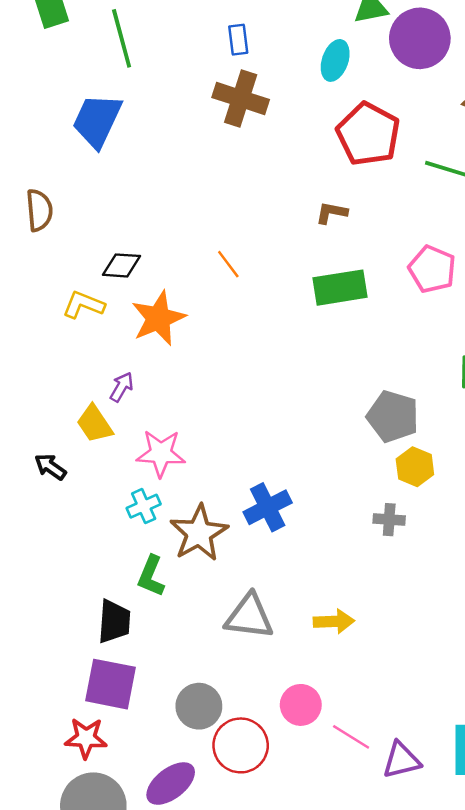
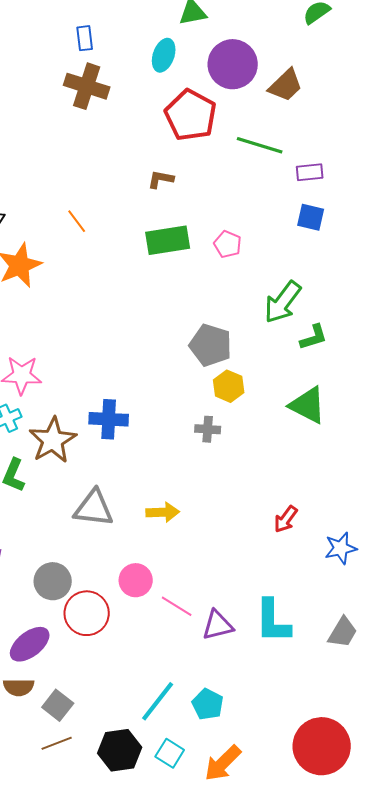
purple circle: (420, 38) -> (233, 64), moved
pink pentagon: (432, 269) -> (228, 244), moved, size x0.7
blue cross: (268, 507) -> (109, 419), turned 30

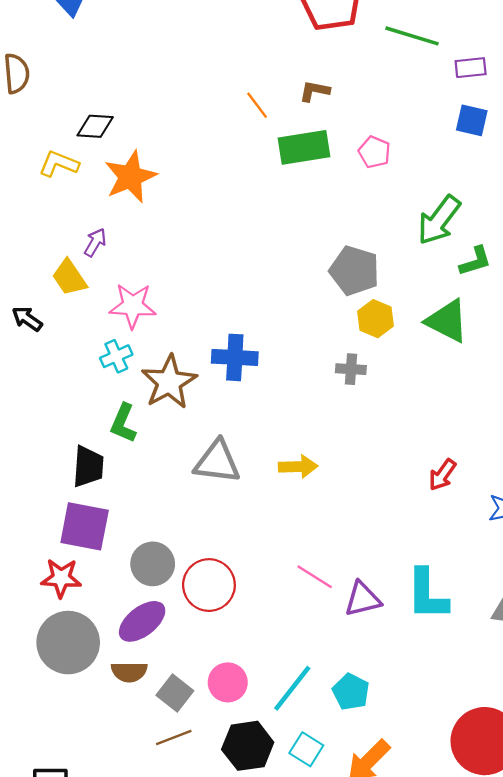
brown L-shape: (161, 179) -> (315, 91), moved
orange line: (77, 221) -> (257, 105), moved
green triangle: (308, 405) -> (447, 321), moved
pink circle: (136, 580) -> (228, 682), moved
gray circle: (53, 581) -> (153, 564), moved

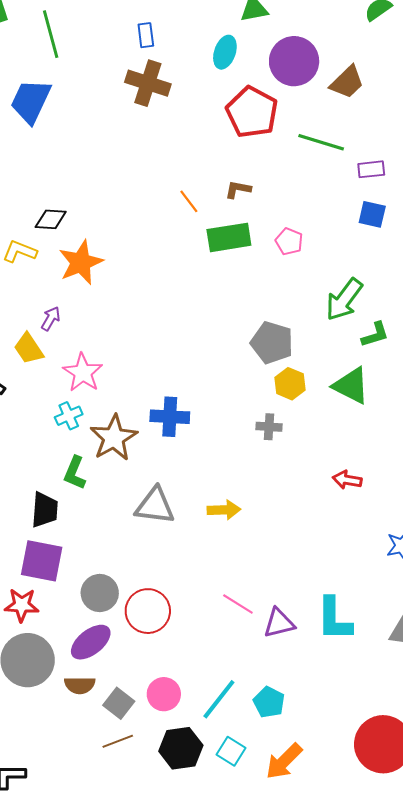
pink star: (133, 306) -> (83, 373), turned 30
red arrow: (442, 475) -> (347, 480), moved, turned 64

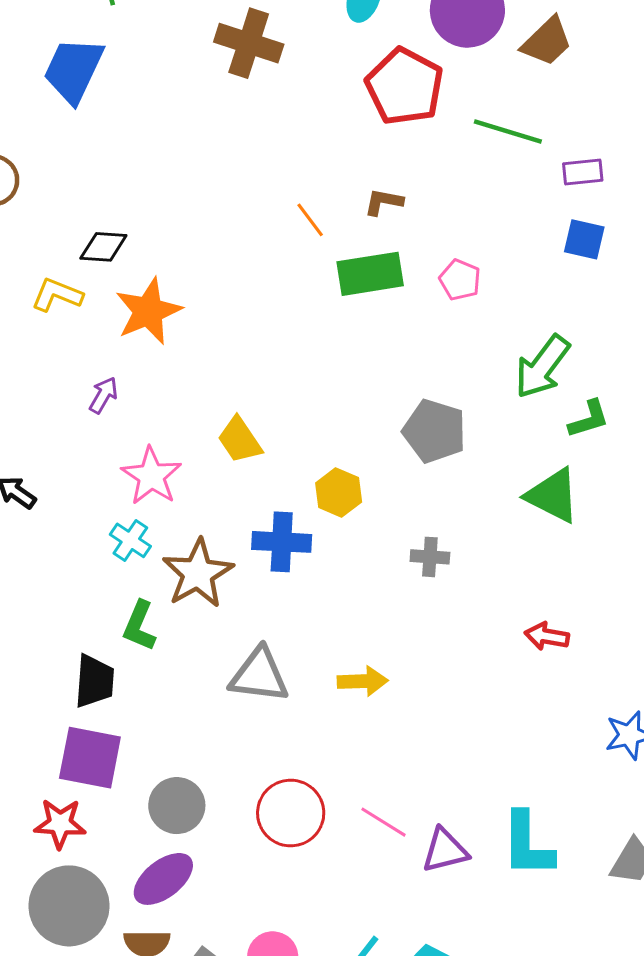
yellow trapezoid: (29, 349) -> (240, 440), moved
yellow hexagon: (290, 384) -> (339, 492), moved
cyan cross: (69, 416) -> (130, 540), turned -32
red circle: (148, 611) -> (291, 813), moved

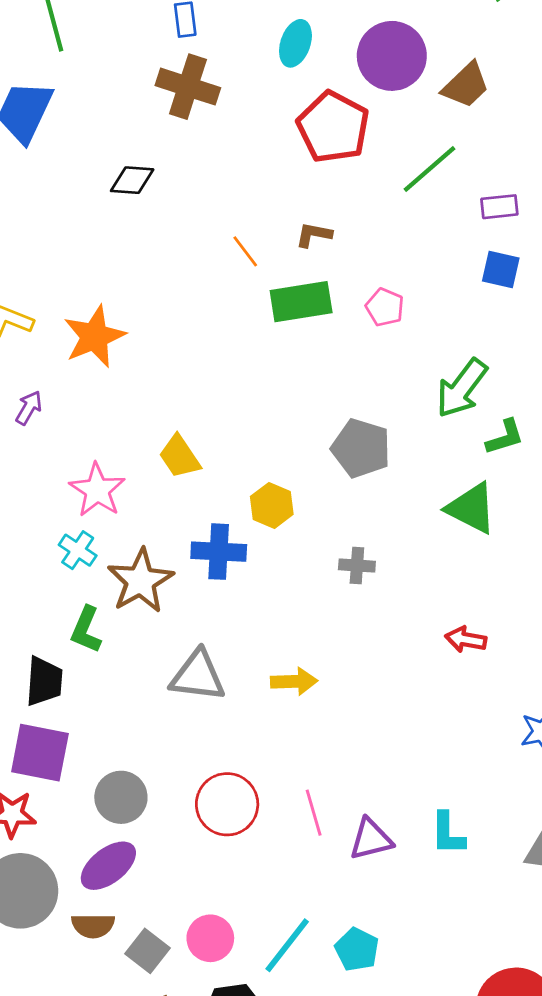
green line: (508, 131) -> (430, 169), turned -58
black diamond: (103, 247) -> (132, 180), moved
purple arrow: (103, 395) -> (29, 408), moved
pink line: (384, 822) -> (314, 813), turned 42
cyan L-shape: (527, 844) -> (448, 834), size x0.7

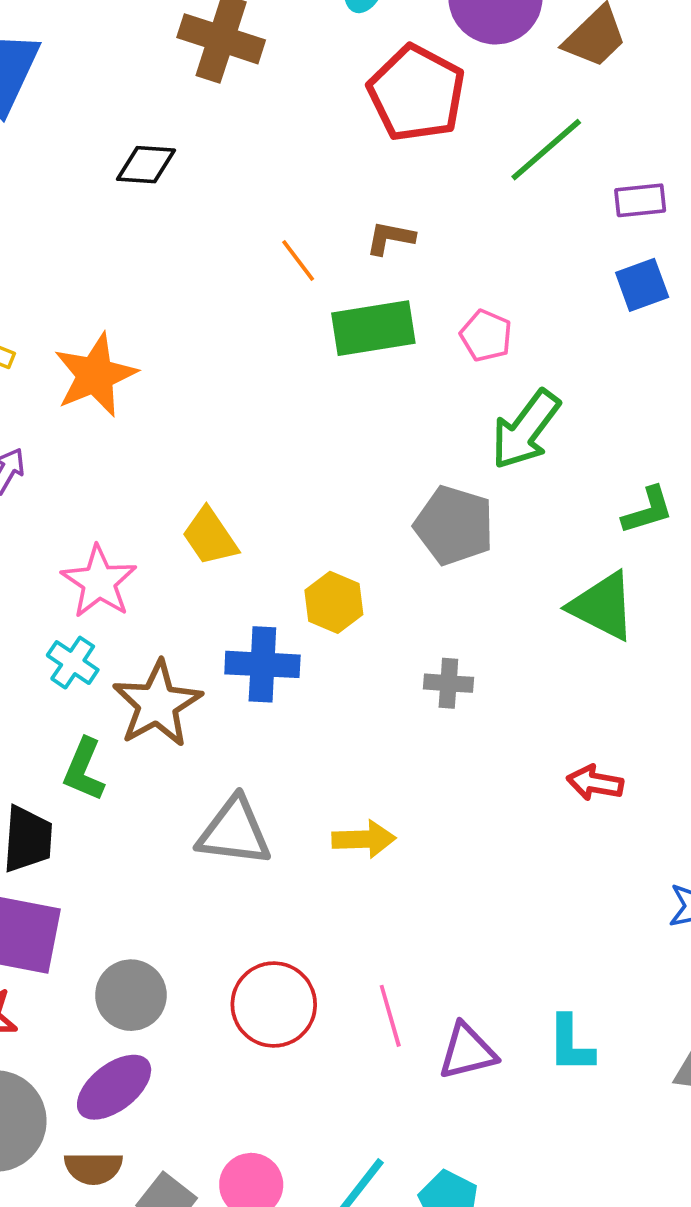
blue square: (501, 270) -> (642, 285), turned -33
green arrow: (462, 388) -> (526, 430), moved

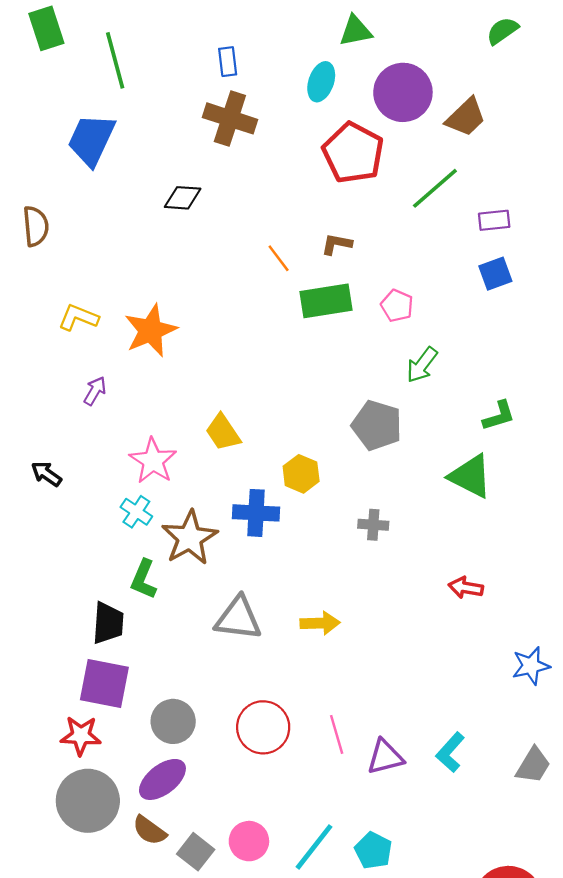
green arrow: (526, 430) -> (422, 365), size x0.7
cyan L-shape: (571, 1044) -> (450, 752), turned 42
brown semicircle: (93, 1168) -> (149, 830), turned 36

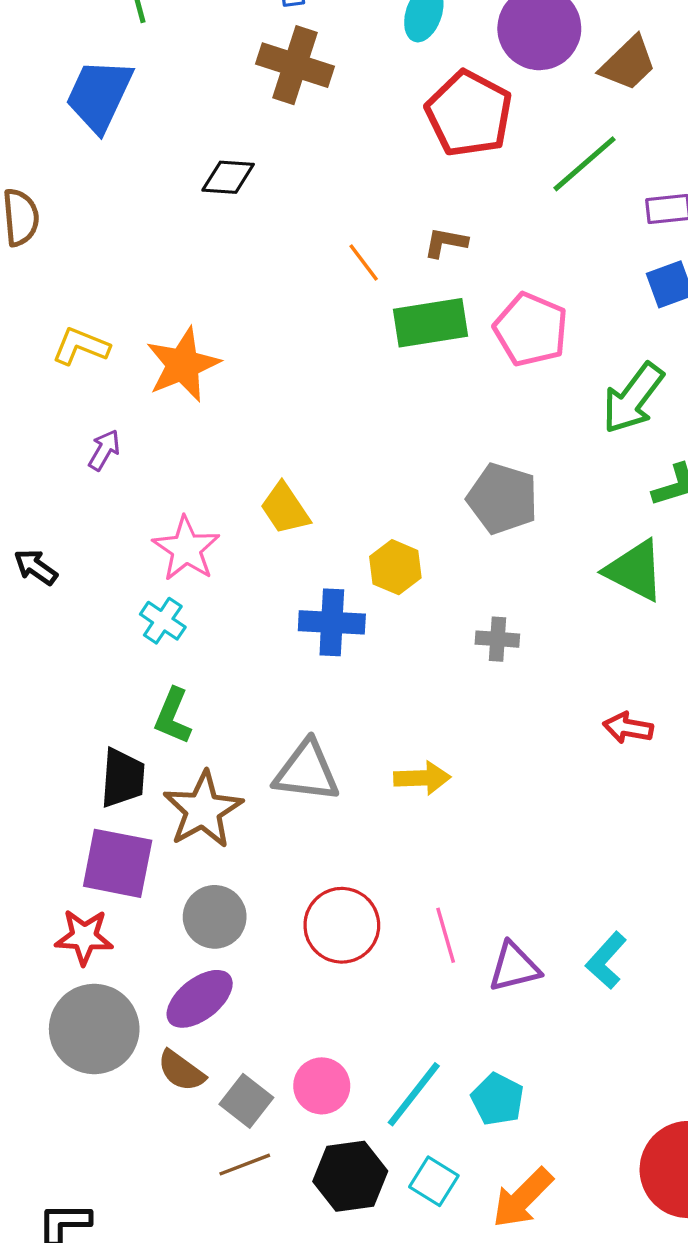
pink pentagon: (397, 306) -> (531, 330), size x1.6
green arrow: (422, 365) -> (633, 398), moved, size x1.4
brown star: (190, 538) -> (203, 810), moved

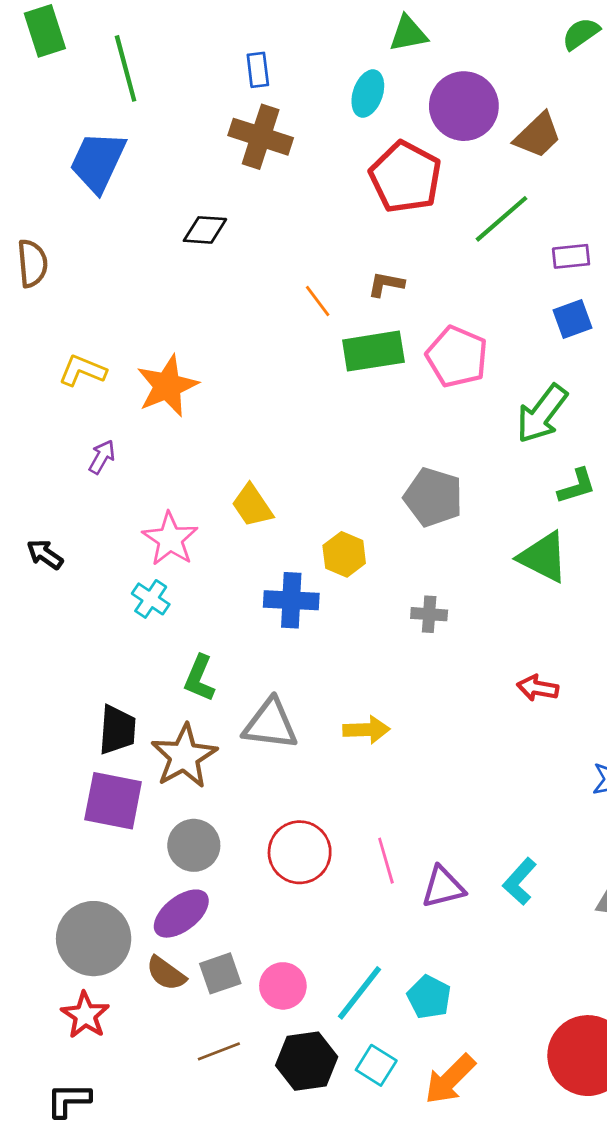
green L-shape: (173, 716) -> (199, 678), moved
red star: (84, 937) -> (85, 1015), moved, turned 30
gray square: (246, 1101) -> (220, 973), moved, turned 33

